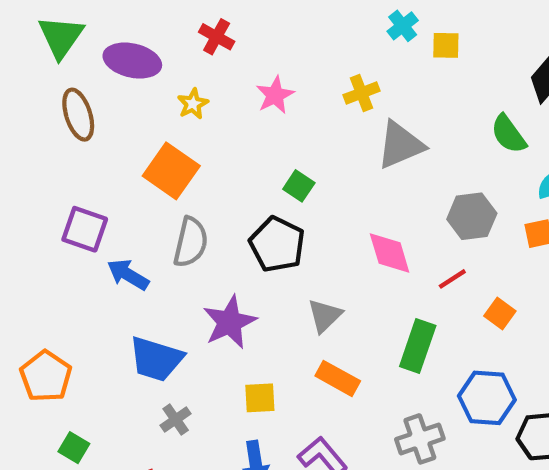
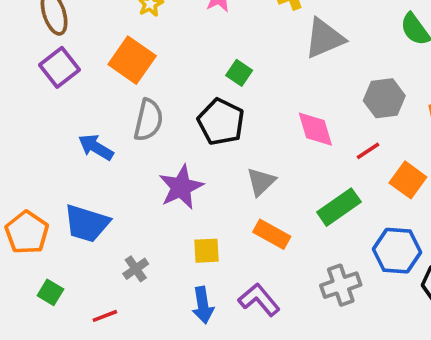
purple square: (85, 229) -> (60, 67), moved, turned 33
orange square: (500, 314) -> (408, 180), size x1.4
green rectangle: (418, 346) -> (339, 207), turned 36
blue trapezoid: (156, 359) -> (87, 223), moved

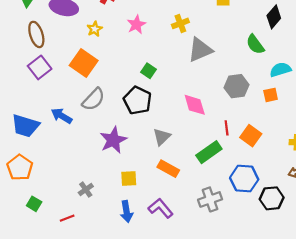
gray semicircle: (148, 120) -> (93, 99), turned 30
red line: (368, 151) -> (227, 128), moved, turned -64
blue trapezoid: (87, 223) -> (25, 126), moved

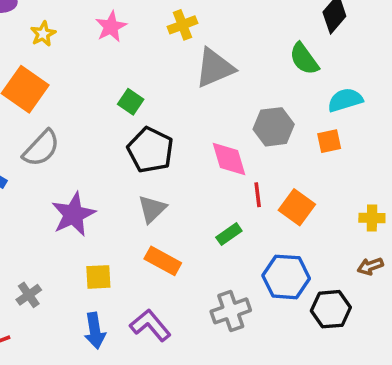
black pentagon: (137, 100) -> (150, 150), moved
pink diamond: (195, 105) -> (229, 159), moved
green rectangle: (209, 152) -> (229, 234), size x0.6

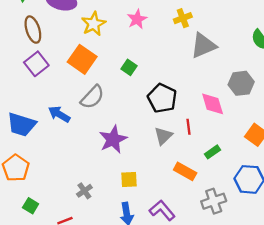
yellow star: (43, 34) -> (94, 24), size x1.5
green square: (131, 102) -> (129, 67), moved
red line: (258, 195) -> (188, 127), moved
orange rectangle: (163, 261) -> (185, 171), moved

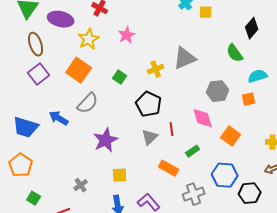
yellow cross: (183, 18) -> (156, 69), moved
pink diamond: (213, 104) -> (203, 118), moved

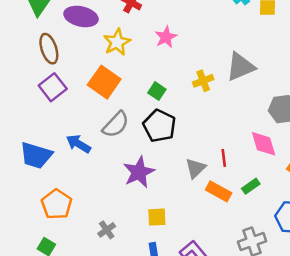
black pentagon: (149, 104) -> (159, 126), moved
orange pentagon: (21, 165) -> (57, 204), moved
orange rectangle: (169, 168) -> (219, 191), moved

